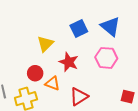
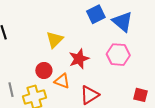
blue square: (79, 28) -> (96, 14), moved
red star: (69, 62) -> (79, 59), turned 30

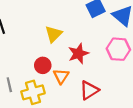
orange triangle: (62, 81) -> (61, 76), turned 42

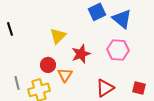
red triangle: (89, 90) -> (105, 88), moved

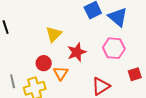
red square: (139, 88) -> (135, 74), moved, turned -32

